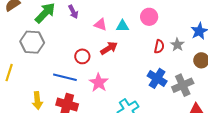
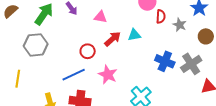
cyan triangle: (122, 26) -> (134, 35), moved
red semicircle: (159, 47) -> (161, 16), moved
blue line: (65, 77) -> (74, 75), turned -30

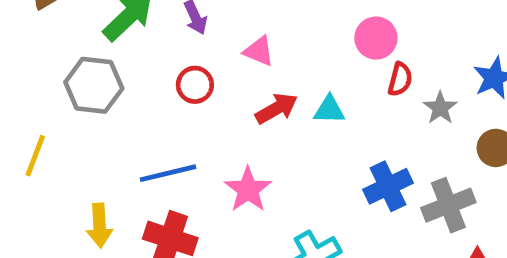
red circle: (88, 51) -> (195, 85), moved
blue cross: (165, 61) -> (388, 186), turned 30

